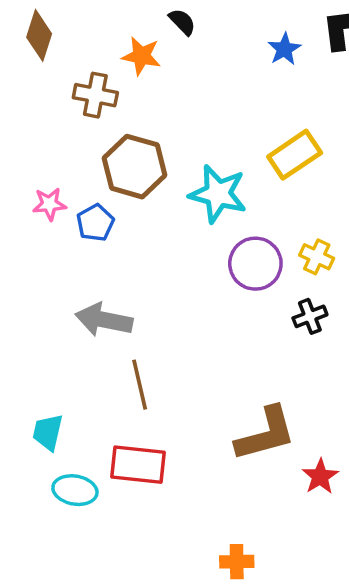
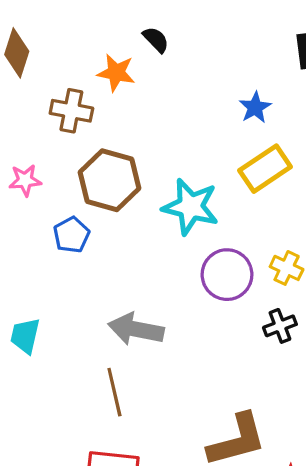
blue star: (284, 49) -> (255, 107), moved
pink star: (49, 204) -> (25, 180), moved
gray arrow: (104, 320) -> (136, 329), moved
cyan trapezoid: (48, 432) -> (25, 336), moved

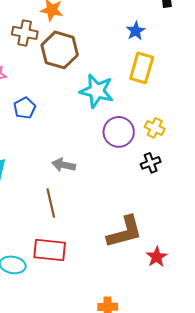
yellow rectangle: (265, 169) -> (142, 68), turned -40
brown hexagon: (109, 180) -> (60, 50), moved
gray arrow: (136, 329) -> (64, 165), size x0.7

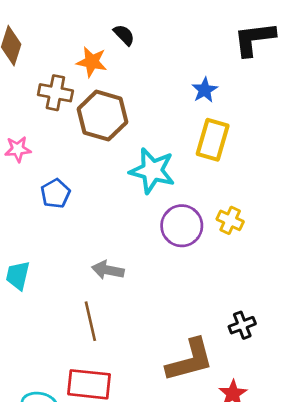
black cross: (151, 163) -> (242, 325), moved

